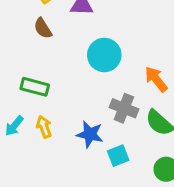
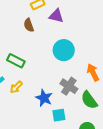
yellow arrow: (44, 127) -> (16, 87), turned -128

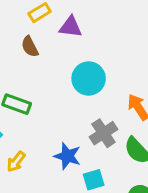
gray cross: (69, 86) -> (103, 133), turned 30
yellow arrow: (16, 87) -> (16, 162), moved

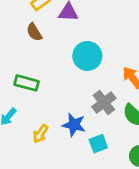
yellow arrow: (16, 162) -> (41, 134), moved

